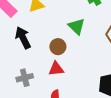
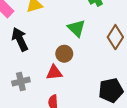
brown circle: (58, 47) -> (64, 54), moved

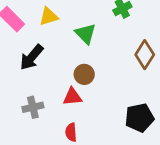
green triangle: (76, 28) -> (86, 34), moved
black arrow: (20, 39) -> (32, 57), turned -115

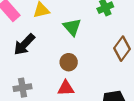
red triangle: (72, 97) -> (66, 88), moved

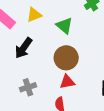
brown circle: (69, 62) -> (66, 58), size x1.5

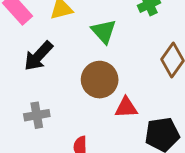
red triangle: (67, 82) -> (126, 108), moved

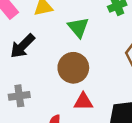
red triangle: (126, 108) -> (83, 102), moved

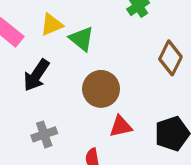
green triangle: (78, 27) -> (82, 39), moved

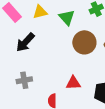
green triangle: (82, 39) -> (67, 17), moved
brown circle: (101, 89) -> (84, 42), moved

